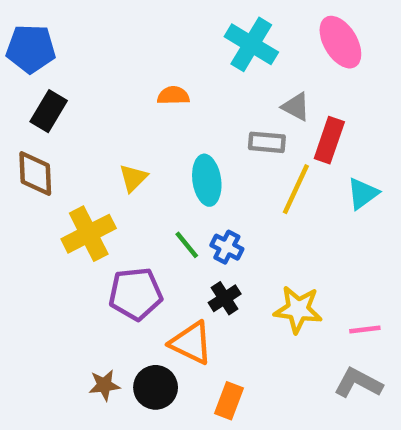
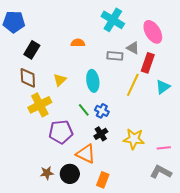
pink ellipse: (340, 42) -> (153, 32), moved
black rectangle: (49, 111) -> (32, 50), moved
gray rectangle: (267, 142) -> (115, 56), moved
brown diamond: (35, 174) -> (28, 78), moved

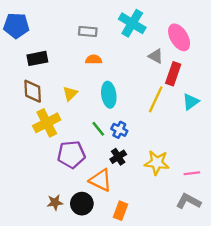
orange semicircle: (78, 43) -> (94, 60), moved
black rectangle: (32, 50) -> (37, 58), turned 48
gray rectangle: (115, 56) -> (88, 31), moved

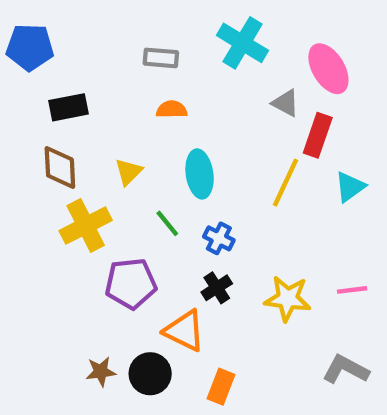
green line: (98, 129) -> (167, 223), moved
pink line: (192, 173) -> (352, 290), moved

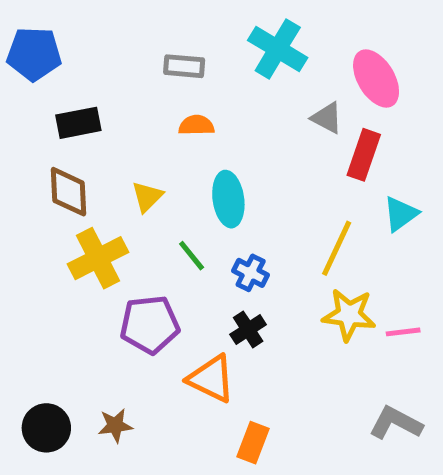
yellow line: (285, 183) -> (337, 248), moved
yellow star: (288, 299) -> (349, 315), moved
black circle: (150, 374) -> (46, 428), moved

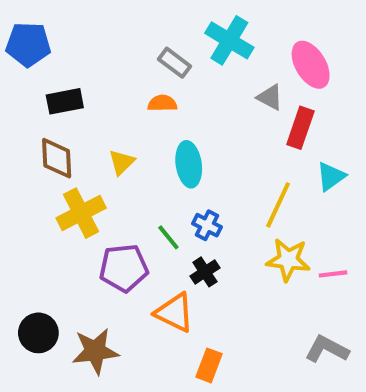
gray rectangle: (184, 66) -> (174, 63), moved, turned 32
green line: (192, 256) -> (168, 237), moved
brown star: (115, 425) -> (95, 351), size x1.6
black circle: (46, 428) -> (38, 333), moved

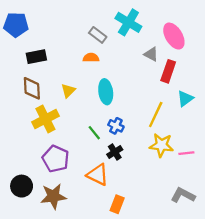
purple pentagon: (124, 268) -> (56, 159), moved, turned 30

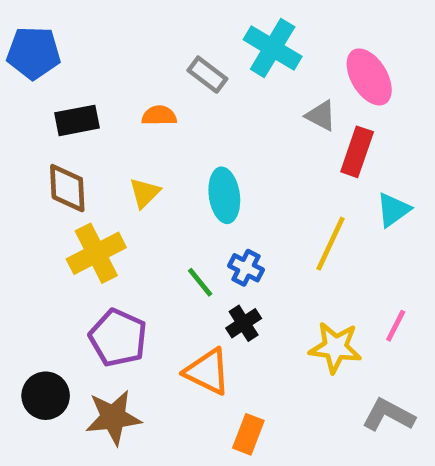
orange semicircle: (91, 58) -> (159, 116), moved
yellow star: (161, 145) -> (335, 347), moved
pink line: (186, 153) -> (396, 326), turned -56

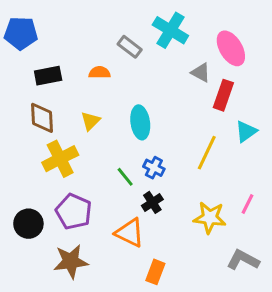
black circle: (46, 396) -> (28, 224), moved

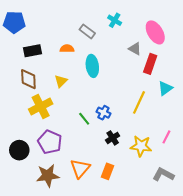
cyan cross: (170, 30) -> (115, 20), size x0.6
cyan ellipse: (140, 122) -> (92, 66), moved
black cross: (152, 202) -> (113, 138), moved
orange triangle: (130, 233) -> (80, 168), moved, turned 45
orange rectangle: (155, 272) -> (108, 171), moved

